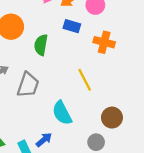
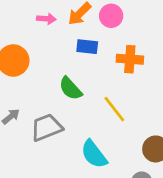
green semicircle: (41, 45) -> (70, 89), moved, turned -42
gray trapezoid: (28, 85) -> (46, 127), turned -120

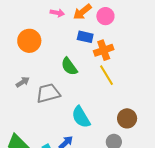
orange cross: (130, 59) -> (104, 50), moved, turned -30
yellow line: (114, 109) -> (107, 75), moved

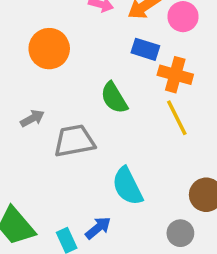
orange cross: (104, 50) -> (175, 75), turned 30

